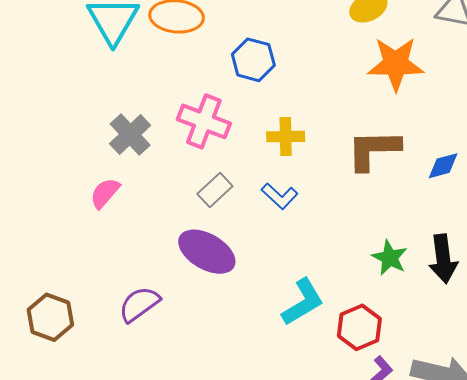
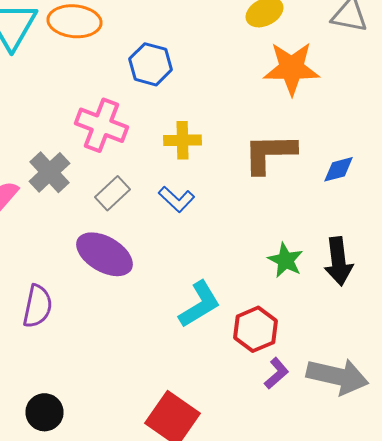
gray cross: (130, 135) -> (50, 172), moved
purple semicircle: (139, 304) -> (38, 306), turned 138

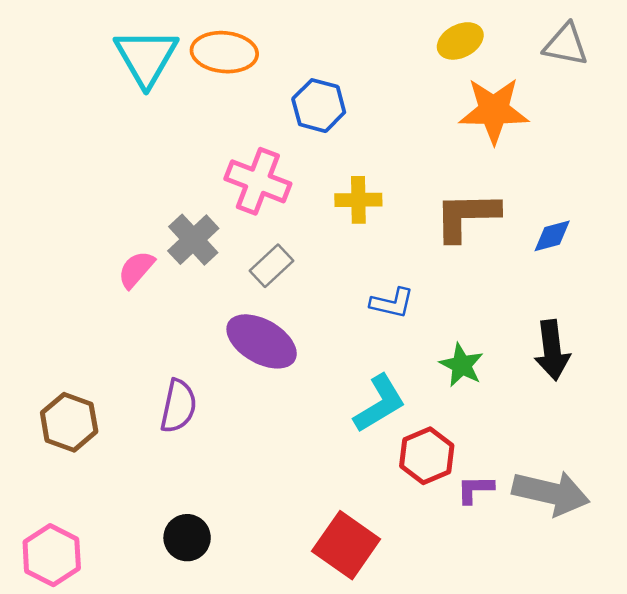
blue L-shape: (176, 199) -> (392, 303), moved, turned -30
green star: (286, 260) -> (461, 365), moved
red hexagon: (256, 329) -> (427, 456), moved
purple L-shape: (276, 373) -> (475, 489), turned -140

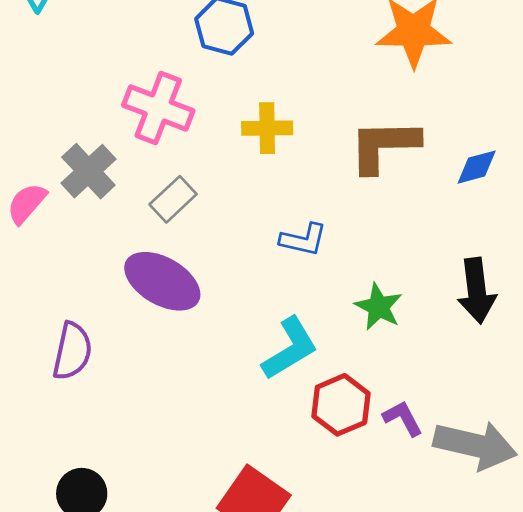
purple L-shape: (475, 489) -> (403, 418), moved, turned 63

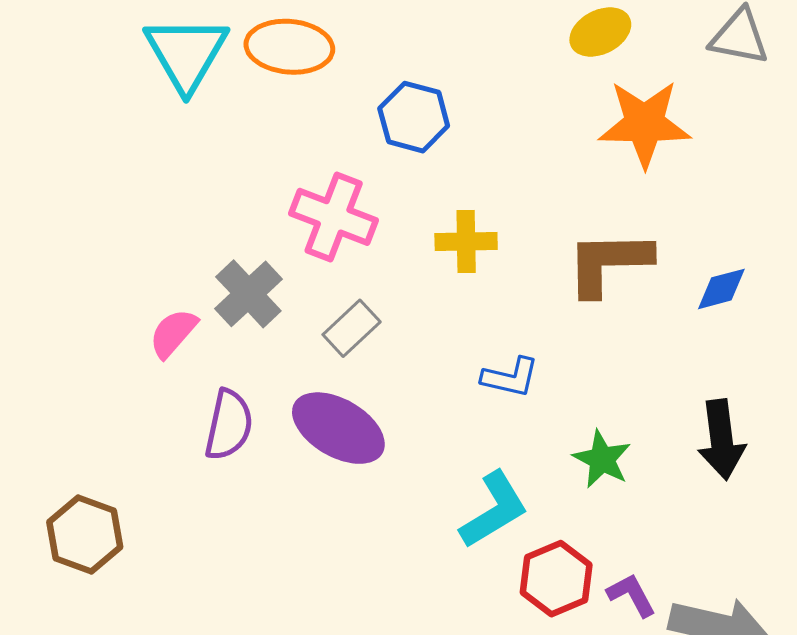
purple semicircle: (72, 351) -> (229, 425), moved

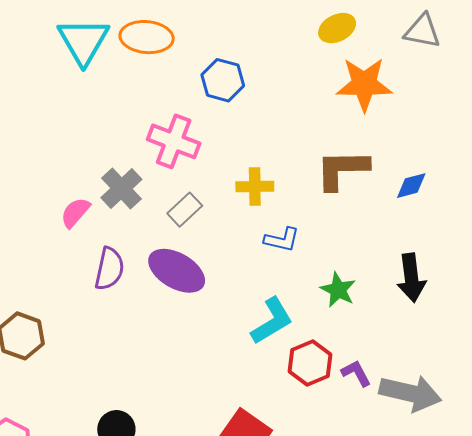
yellow cross: (466, 241) -> (255, 187), moved

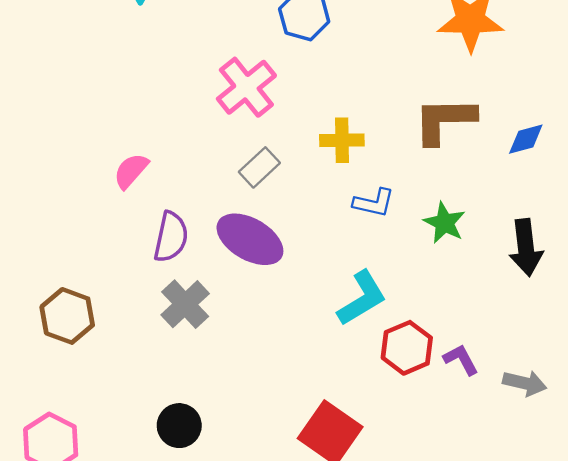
pink cross: (174, 141) -> (246, 87), turned 30
gray cross: (121, 189) -> (185, 304), moved
green star: (338, 290) -> (444, 223), moved
gray arrow: (410, 393) -> (525, 383), size x0.6

